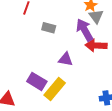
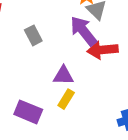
gray rectangle: (49, 28) -> (33, 35), turned 56
yellow rectangle: (55, 89) -> (66, 99), moved, size x0.6

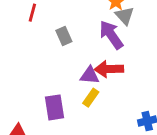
red arrow: (103, 50) -> (109, 69), moved
purple rectangle: (28, 112) -> (54, 107), turned 55

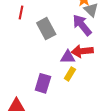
gray rectangle: (64, 36) -> (46, 29), size x1.5
purple rectangle: (54, 107) -> (43, 83), turned 30

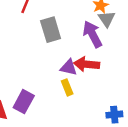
yellow rectangle: (70, 74) -> (67, 87), turned -64
purple rectangle: (43, 83) -> (24, 102), moved

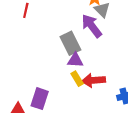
gray rectangle: (51, 30) -> (70, 43), moved
red arrow: (87, 64) -> (94, 80), moved

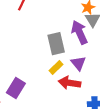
purple triangle: (75, 60) -> (78, 63), moved, turned 35
yellow rectangle: (77, 79) -> (56, 68), moved, turned 64

